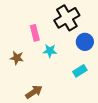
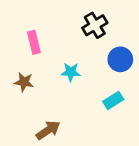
black cross: (67, 18) -> (95, 25), size x0.7
pink rectangle: (35, 33) -> (34, 42), moved

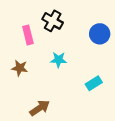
black cross: (95, 25) -> (53, 21), moved, turned -30
blue circle: (120, 59) -> (100, 34), moved

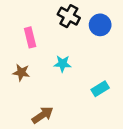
black cross: (53, 21) -> (69, 16), moved
blue circle: (100, 34) -> (100, 25), moved

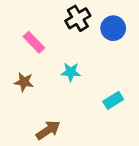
black cross: (69, 16) -> (78, 18), turned 30
pink rectangle: (30, 37) -> (34, 42), turned -30

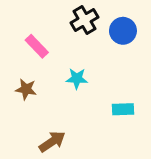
cyan rectangle: (113, 100) -> (123, 109), turned 30

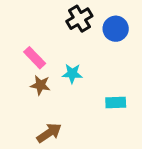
pink rectangle: (37, 46) -> (35, 58), moved
brown star: (26, 89) -> (40, 85), moved

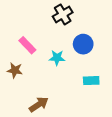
blue circle: (116, 29) -> (83, 44), moved
brown star: (40, 85) -> (15, 70), moved

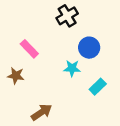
cyan star: (57, 58) -> (72, 68), moved
cyan rectangle: (91, 81) -> (98, 87), turned -42

